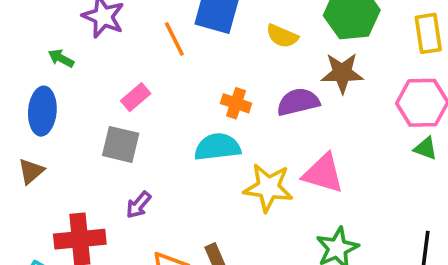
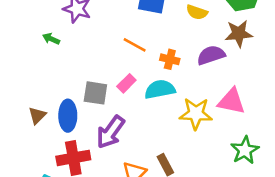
orange line: (174, 39) -> (135, 45), moved, turned -30
pink rectangle: (136, 97) -> (126, 83), moved
blue ellipse: (42, 111) -> (68, 116), moved
purple arrow: (139, 205) -> (110, 132), size x1.8

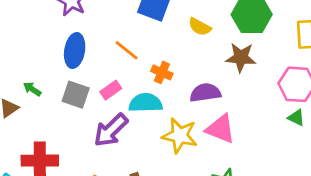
green arrow: (51, 39) -> (32, 89), moved
purple semicircle: (211, 55) -> (205, 93), moved
blue ellipse: (68, 116) -> (75, 51), moved
purple arrow: (110, 132) -> (111, 130), moved

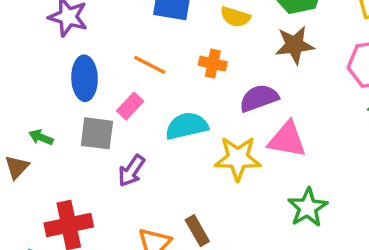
orange cross: (162, 72) -> (213, 64), moved
pink rectangle: (111, 90) -> (130, 106), moved
purple arrow: (111, 130) -> (131, 171), moved, size x0.7

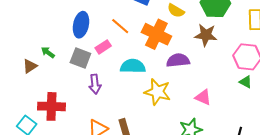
orange cross: (213, 64) -> (156, 34), size x1.8
pink triangle: (287, 140) -> (203, 97), moved, size x0.7
purple arrow: (131, 171) -> (95, 84), turned -54

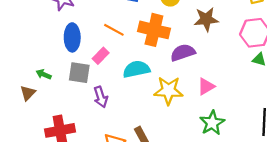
pink triangle: (203, 97) -> (206, 86), moved, turned -42

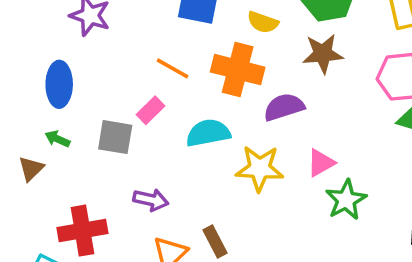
blue ellipse: (72, 37) -> (59, 84), moved
purple arrow: (101, 97) -> (151, 200), moved, turned -60
green star: (212, 123) -> (346, 200), moved

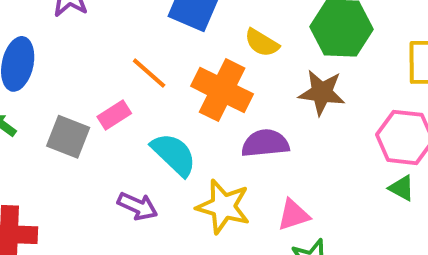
cyan semicircle: (208, 133) -> (174, 154), turned 42
purple arrow: (151, 200) -> (138, 206), moved

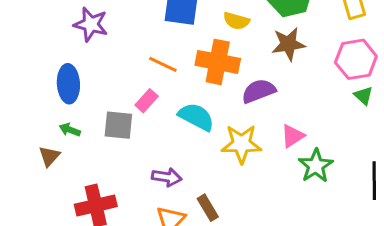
green triangle: (402, 188) -> (363, 96), turned 30
purple arrow: (138, 206) -> (167, 177), moved

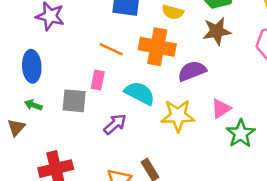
pink rectangle: (147, 101) -> (98, 80), turned -30
purple arrow: (167, 177) -> (115, 124), moved, turned -50

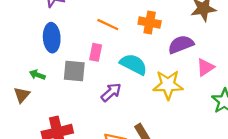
orange cross: (157, 47) -> (150, 22), size x0.7
blue ellipse: (32, 66) -> (52, 38), moved
pink triangle: (221, 109) -> (205, 67), moved

